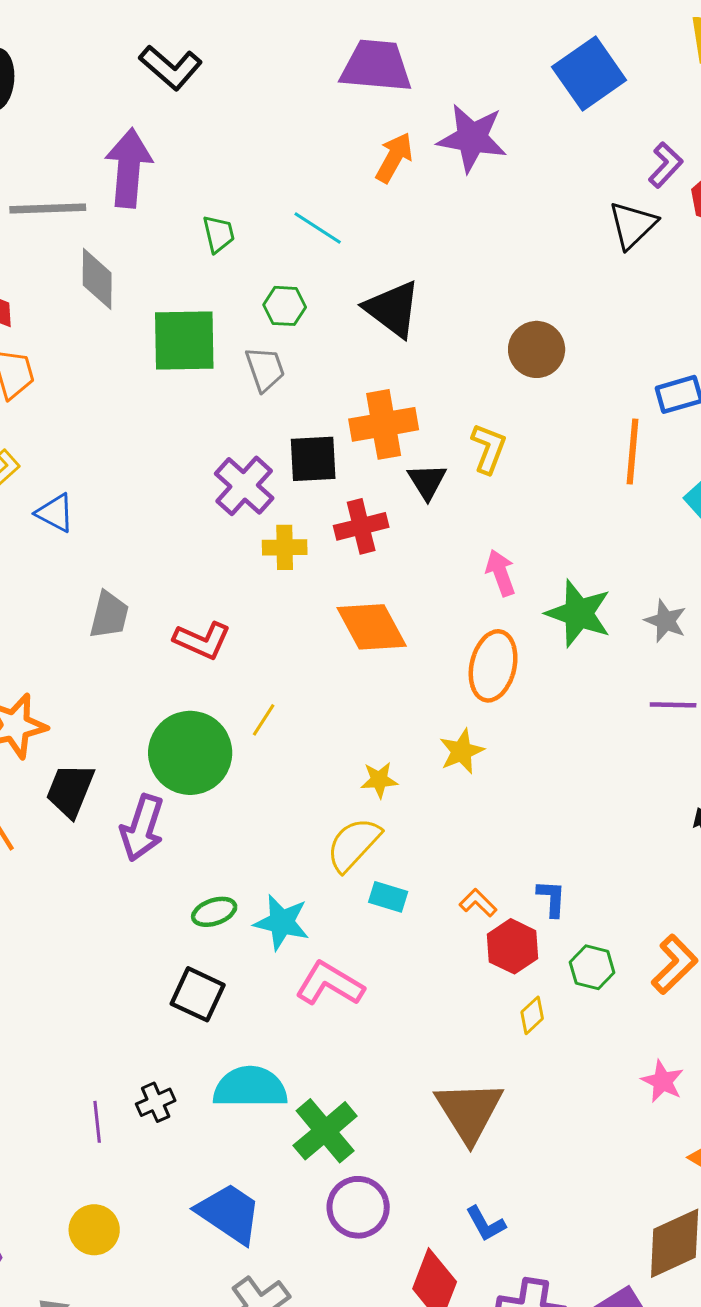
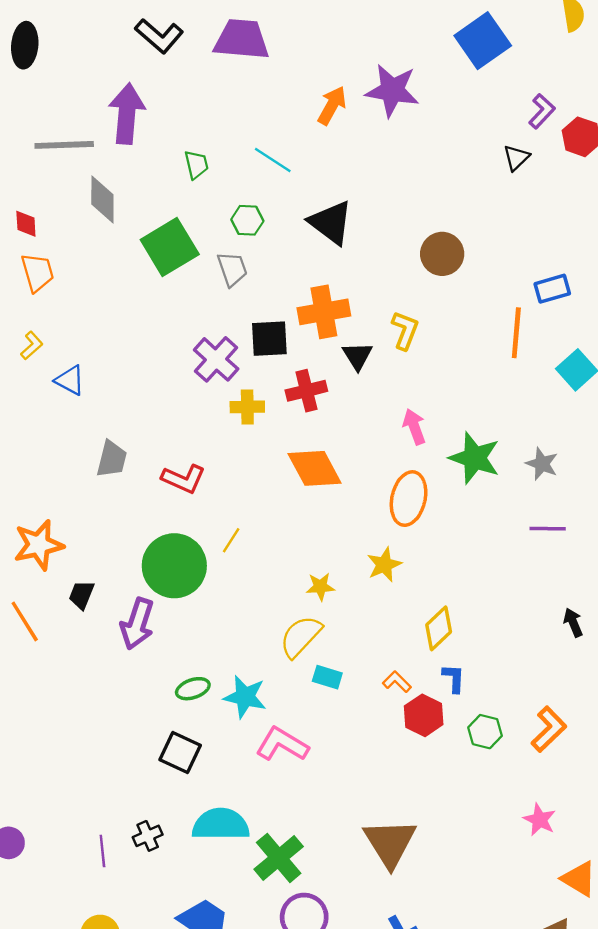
purple trapezoid: (376, 66) -> (242, 39), moved
black triangle: (633, 225) -> (516, 158), size x0.7
green square: (184, 340) -> (170, 247), turned -30
black trapezoid: (70, 790) -> (82, 595), size x0.7
yellow diamond: (532, 1015) -> (439, 628), moved, size x1.5

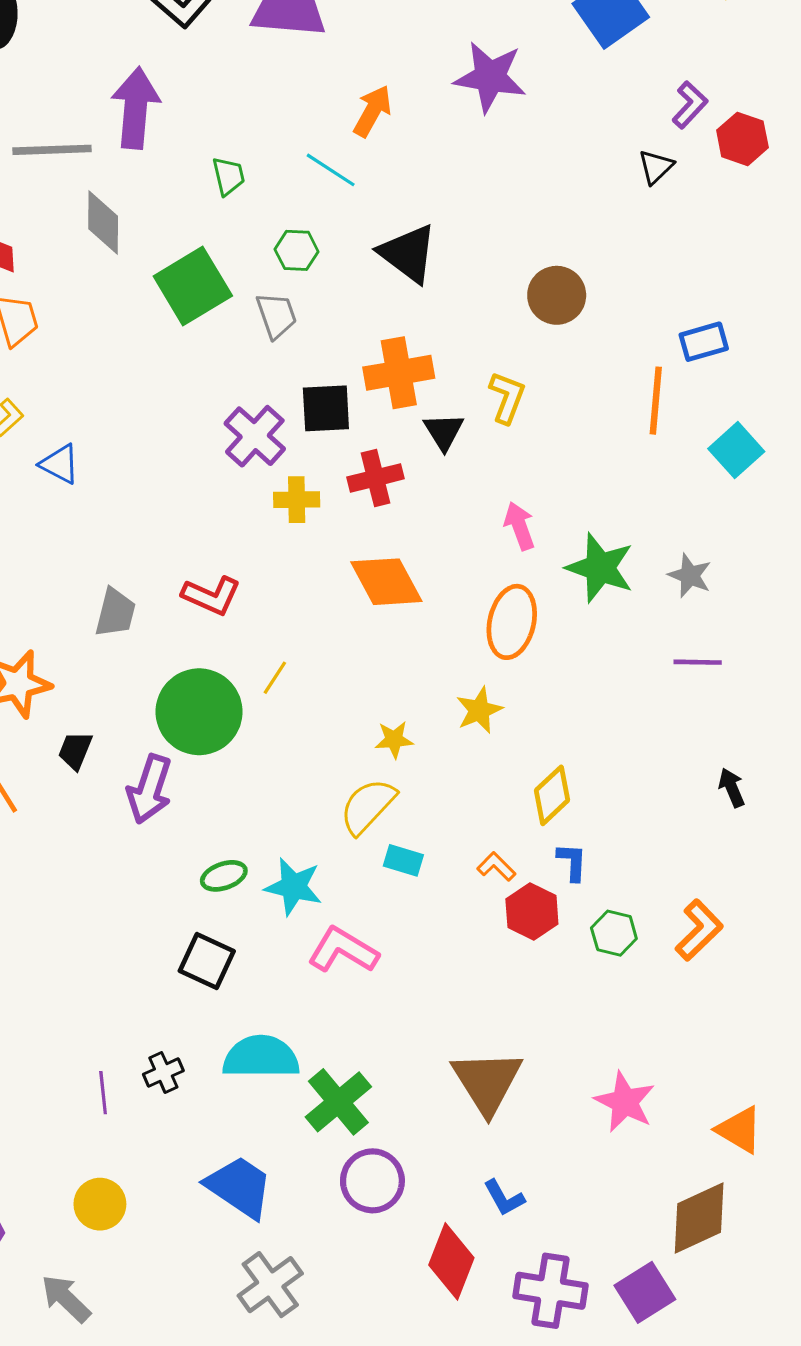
orange arrow: (332, 105) -> (372, 111), moved
gray trapezoid: (112, 459) -> (115, 613), moved
pink star: (540, 820) -> (625, 1102), moved, size x1.4

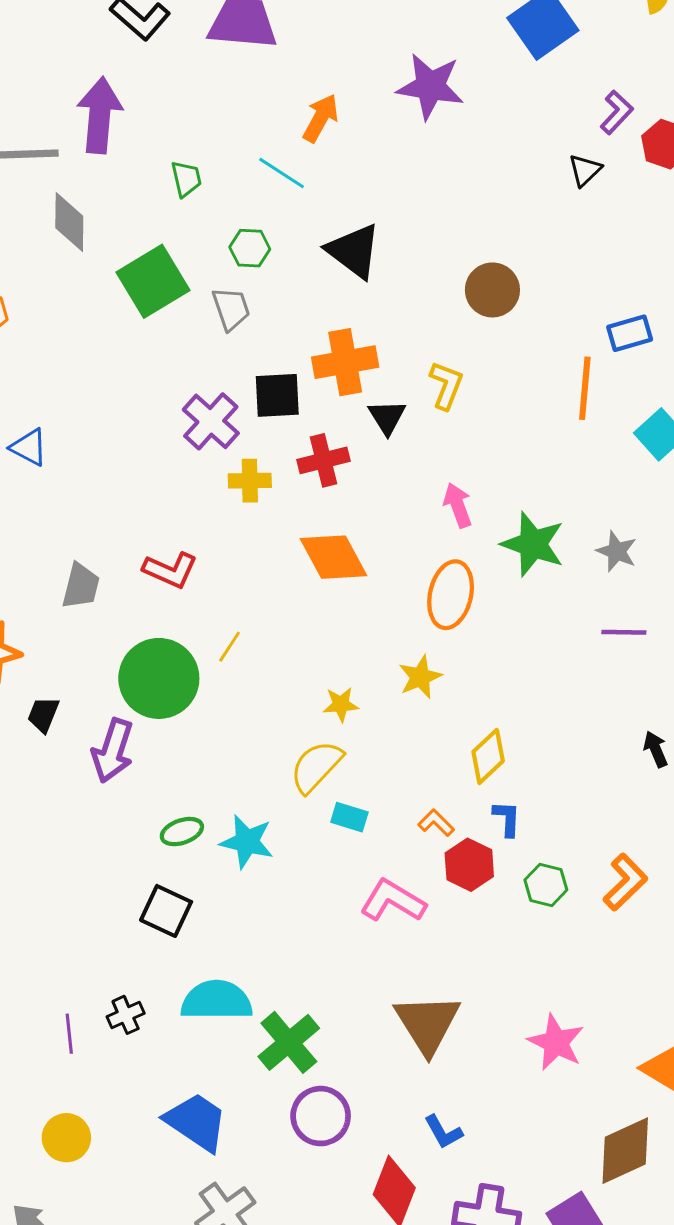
pink L-shape: (343, 950) -> (393, 901), moved

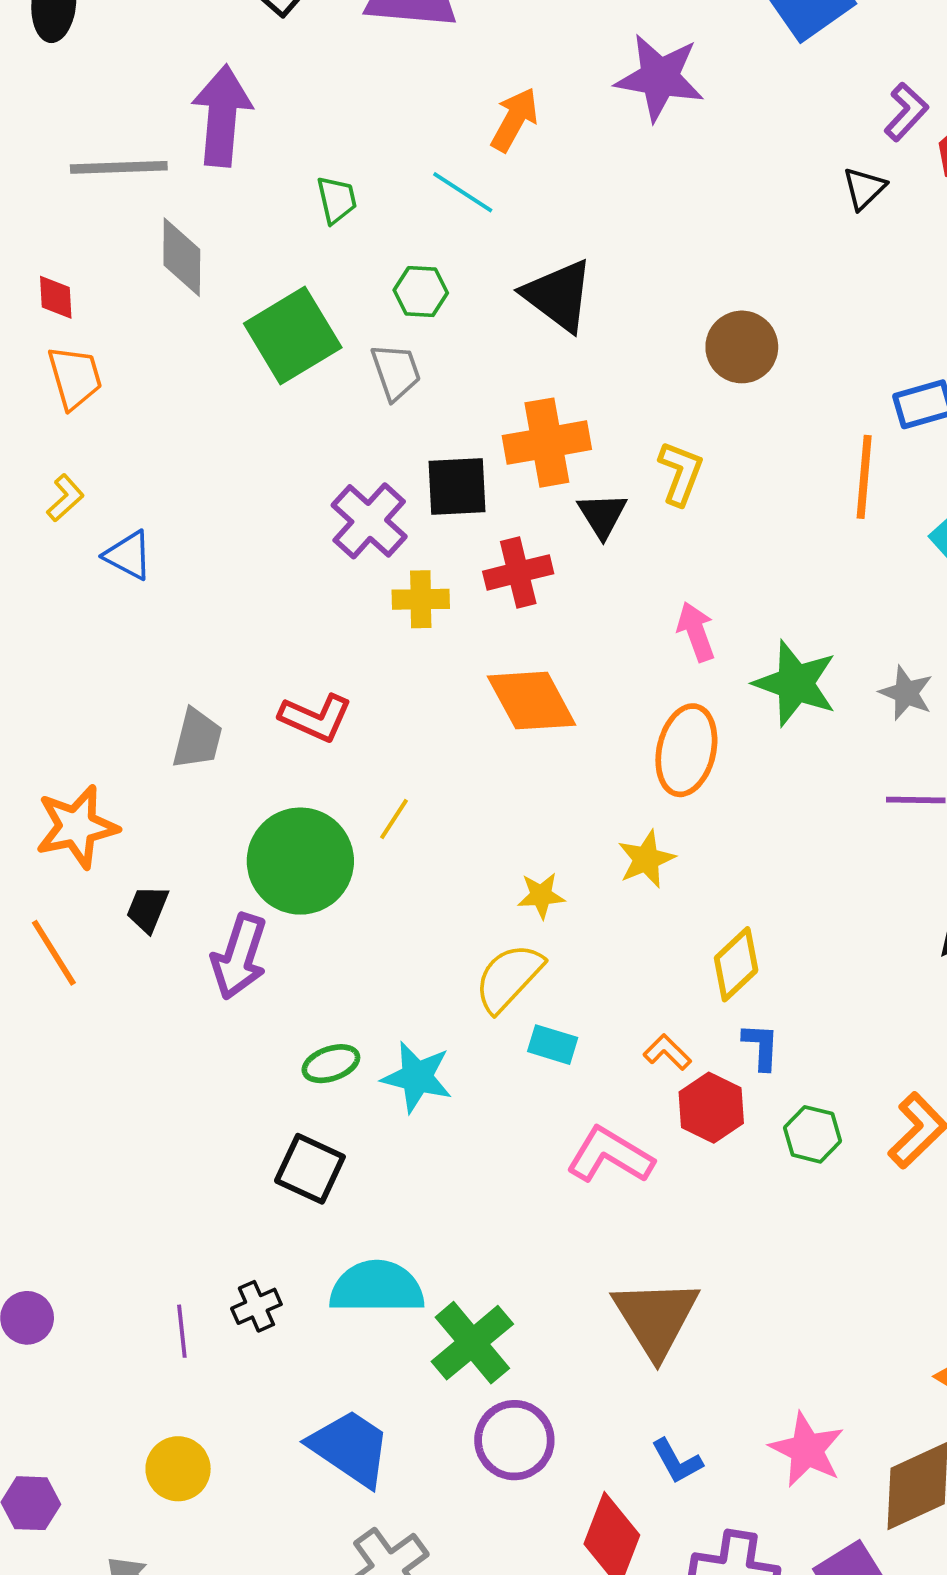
pink star: (556, 1042) -> (807, 1450), moved

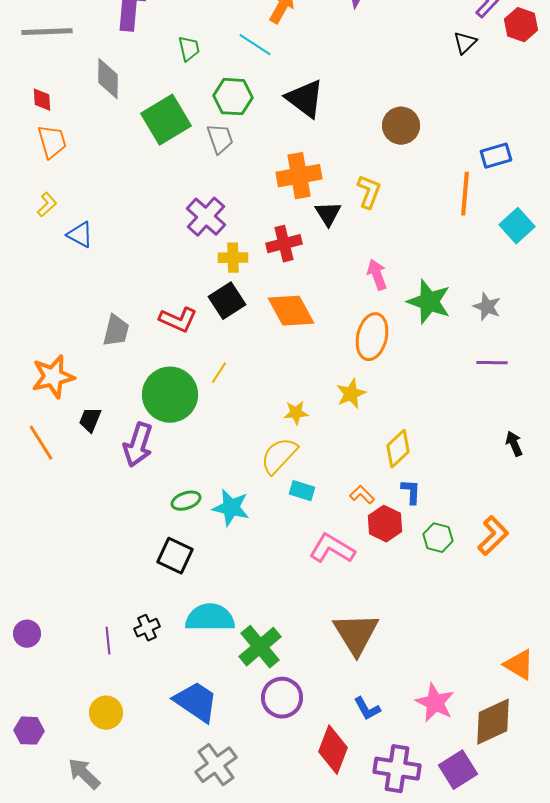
gray line: (119, 167) -> (47, 32), moved
green hexagon: (421, 292) -> (233, 97), size x1.4
black square: (457, 486) -> (227, 301), moved, turned -30

